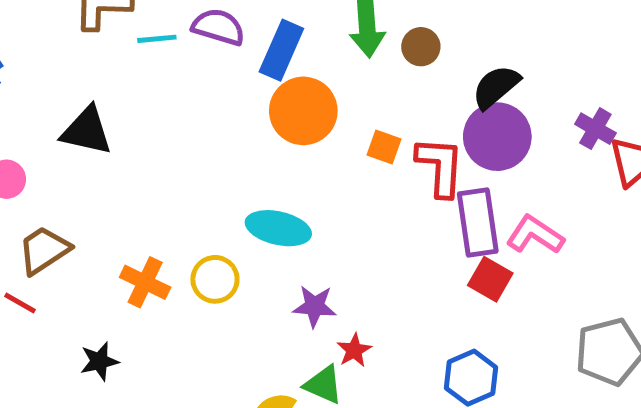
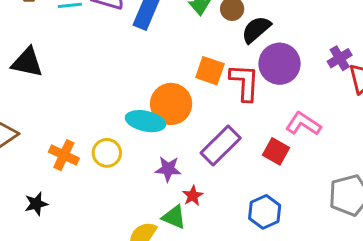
black semicircle: (496, 87) -> (256, 29), moved
orange circle: (303, 111) -> (171, 104), moved
purple cross: (595, 129) -> (340, 58), turned 30
orange square: (384, 147) -> (210, 71), size x1.4
purple rectangle: (478, 223) -> (221, 145), moved, turned 54

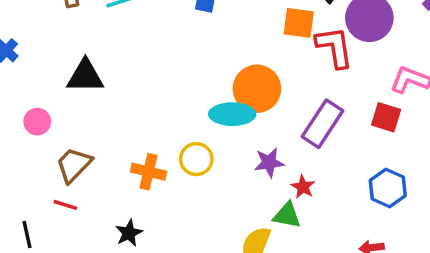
orange square: (210, 71) -> (299, 23), moved

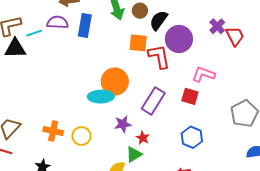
black triangle: (85, 76) -> (15, 48), moved
yellow circle: (196, 159) -> (81, 136), moved
green triangle: (287, 215) -> (134, 154), turned -42

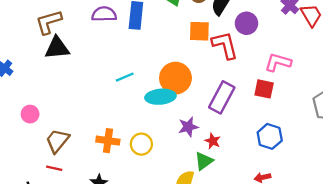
cyan line: (34, 33) -> (125, 77), moved
purple circle: (179, 39) -> (246, 23), size x0.7

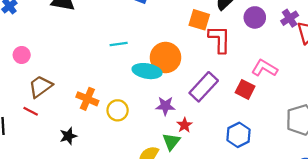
purple circle: (246, 23) -> (255, 17), moved
green triangle: (204, 161) -> (171, 142), turned -30

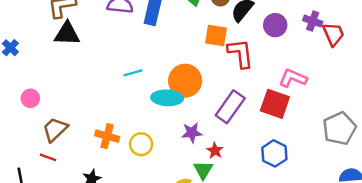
purple cross: (290, 18) -> (313, 21), turned -30
red square: (245, 89) -> (275, 104), size x1.4

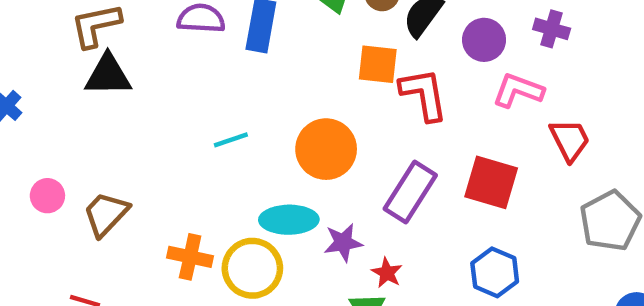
red trapezoid: (333, 34) -> (570, 140), moved
pink L-shape: (293, 78) -> (518, 90), moved
cyan ellipse: (167, 98) -> (289, 220), moved
brown trapezoid: (55, 129) -> (106, 214), moved
yellow circle: (141, 144) -> (252, 268), size x1.4

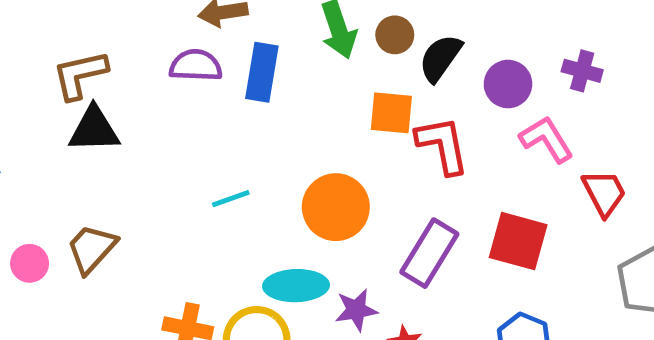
pink L-shape: (518, 90) -> (546, 139), turned 39
brown trapezoid: (106, 214) -> (92, 249), moved

